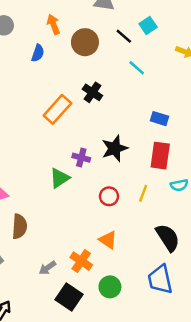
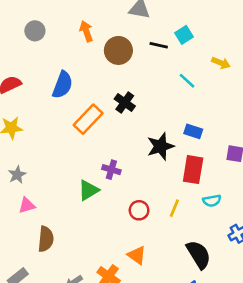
black line: (124, 36) -> (159, 45), turned -30
blue semicircle: (38, 53) -> (62, 85), moved, size x1.5
cyan line: (137, 68) -> (187, 81), moved
black star: (115, 148) -> (161, 146), moved

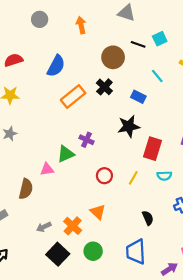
brown circle: (118, 50) -> (113, 57), moved
blue rectangle: (193, 131) -> (138, 97), moved
pink triangle: (27, 205) -> (47, 169), moved
black semicircle: (199, 255) -> (148, 218), size x0.6

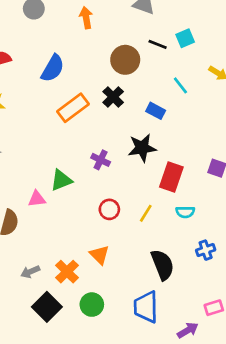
purple cross: (86, 140) -> (101, 160), moved
black semicircle: (148, 218) -> (163, 265), size x1.6

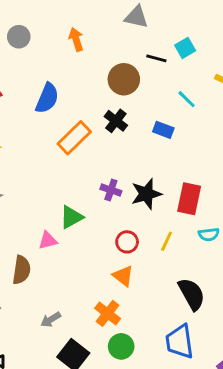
black star: (142, 148) -> (146, 194), moved
orange triangle: (99, 255) -> (123, 276), moved
orange cross: (67, 272) -> (108, 313), moved

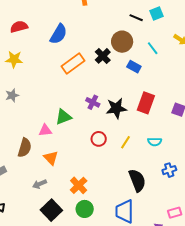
brown circle: (124, 79) -> (122, 42), moved
red rectangle: (189, 199) -> (146, 103), moved
orange triangle: (123, 276) -> (51, 158), moved

